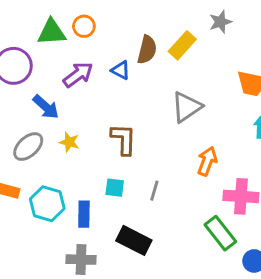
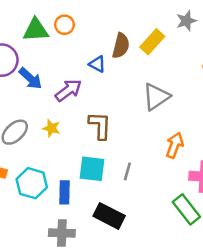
purple arrow: (78, 75) -> (68, 90), moved
blue arrow: (46, 107) -> (30, 78), moved
cyan square: (115, 188) -> (92, 169), size x1.5

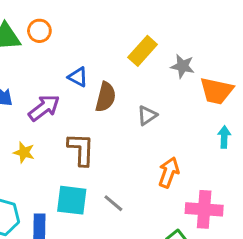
gray star: (186, 21) -> (183, 66), moved, turned 30
brown semicircle: (121, 46) -> (106, 97), moved
gray triangle: (156, 97) -> (147, 115), size x0.6
gray line: (127, 171) -> (113, 203), turned -66

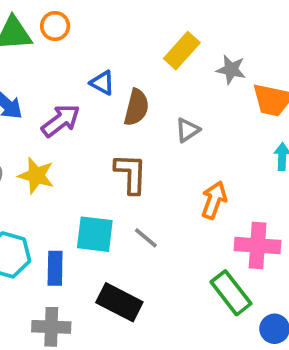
brown L-shape: (81, 149) -> (131, 174), moved
yellow star: (24, 152) -> (36, 175), size x1.4

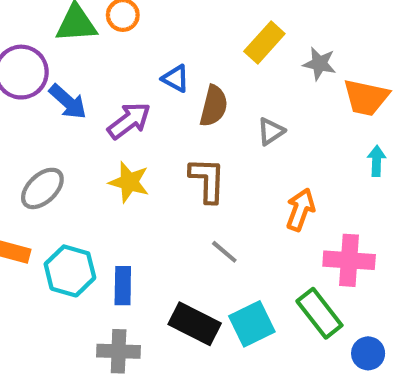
yellow star: (36, 175) -> (129, 182), moved
cyan square: (95, 234) -> (252, 324), moved, turned -33

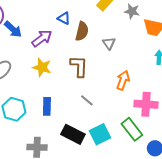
gray triangle: (271, 131) -> (109, 43), turned -32
blue rectangle: (123, 286) -> (47, 106), moved

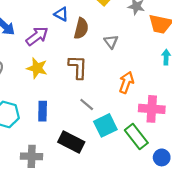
cyan square: (100, 134) -> (105, 125), moved

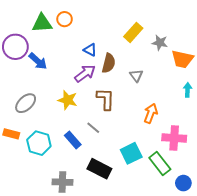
purple arrow: (37, 36) -> (85, 73), moved
gray line: (87, 105) -> (93, 128), moved
blue rectangle: (43, 111) -> (73, 140), turned -42

